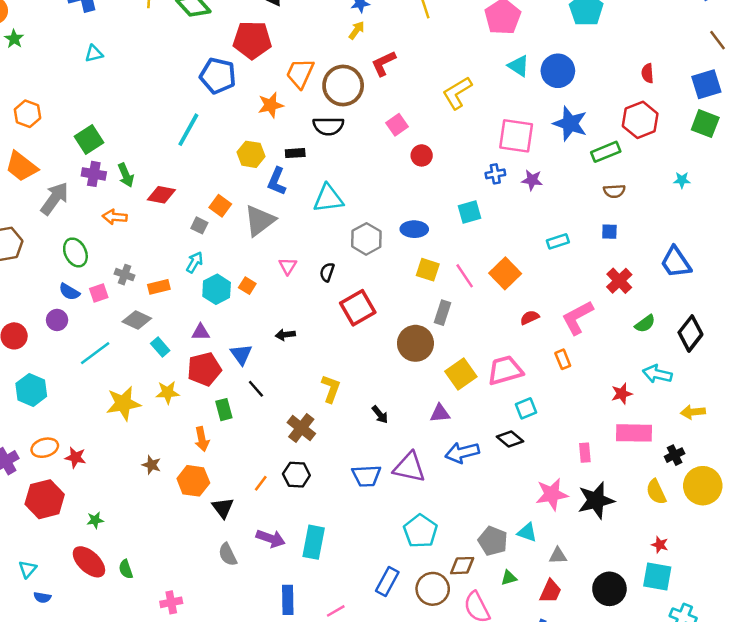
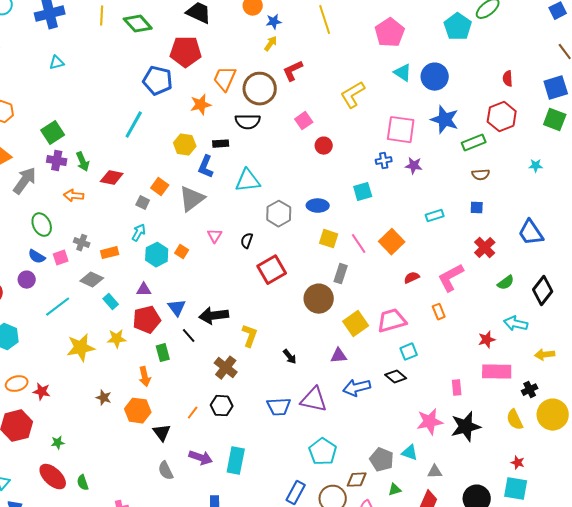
black arrow: (285, 335) -> (214, 316), moved, size x1.8

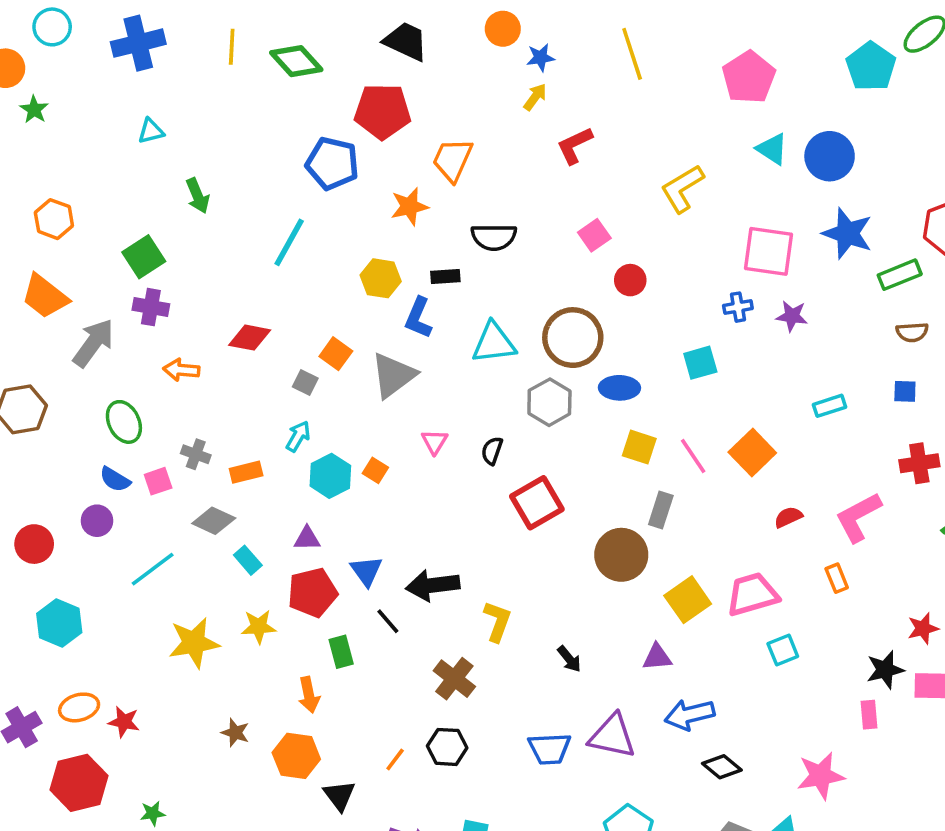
brown circle: (260, 89) -> (573, 338), moved
green arrow: (83, 162) -> (198, 196), moved
red cross: (485, 248) -> (919, 463), turned 35
black diamond: (396, 377) -> (722, 767), moved
black star: (466, 427) -> (885, 670), moved, size x0.7

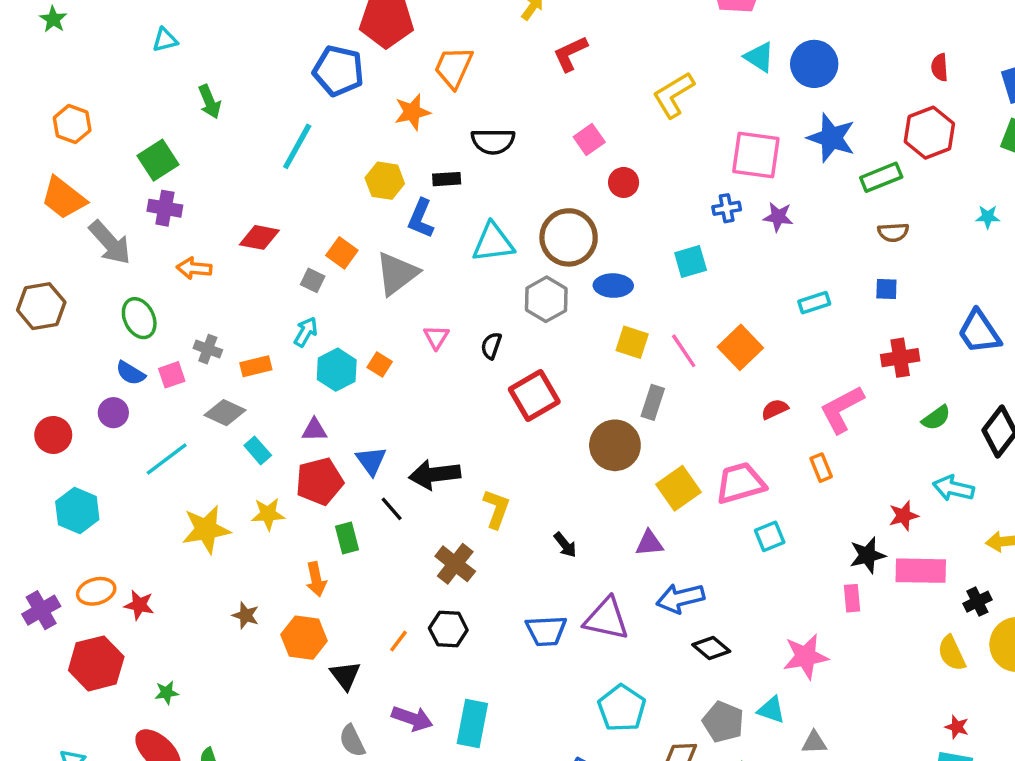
gray arrow: (93, 343) -> (110, 243), turned 102

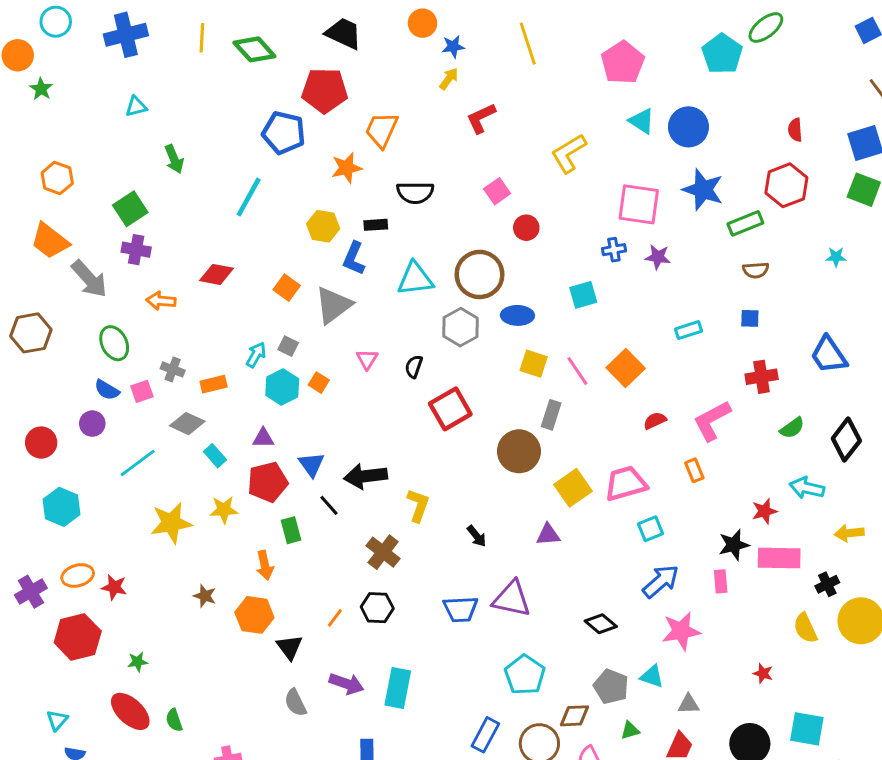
gray square: (313, 280) -> (288, 346), moved
blue arrow: (680, 598) -> (661, 581), moved, turned 153
red star: (957, 727) -> (763, 673), moved

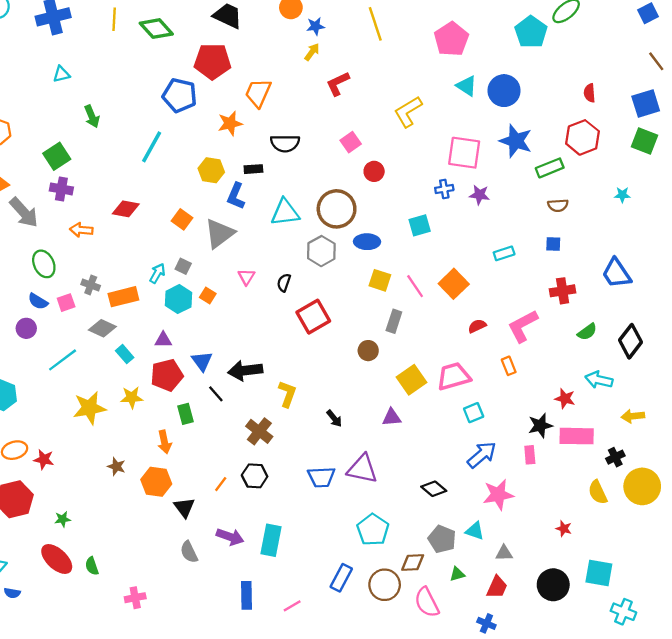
orange rectangle: (214, 384) -> (123, 297), size x1.4
brown circle: (519, 451) -> (368, 351), size x0.6
red star: (764, 511) -> (565, 399), turned 30

